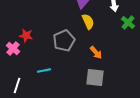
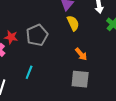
gray pentagon: (64, 41) -> (37, 35), moved
cyan line: (44, 71) -> (29, 72), turned -56

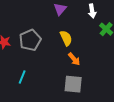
yellow semicircle: (73, 23) -> (66, 38), moved

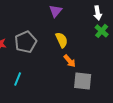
white arrow: (92, 11) -> (98, 13), moved
gray square: (73, 84) -> (83, 81), moved

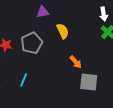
purple triangle: (56, 11) -> (43, 12), moved, turned 40
yellow semicircle: (62, 40) -> (63, 31), moved

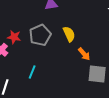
yellow semicircle: (63, 31) -> (69, 34), moved

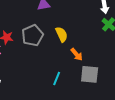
cyan line: (32, 72) -> (57, 78), moved

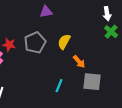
yellow semicircle: (62, 34) -> (64, 42), turned -126

